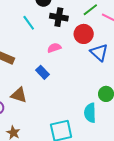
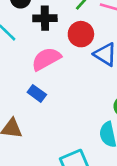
pink semicircle: (54, 48) -> (46, 59), size x1.6

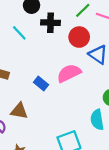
pink semicircle: (46, 59) -> (69, 73), moved

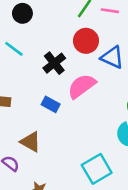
black cross: (50, 23) -> (54, 63), moved, turned -30
brown triangle: (19, 111) -> (31, 142), turned 30

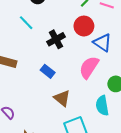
pink semicircle: (82, 86) -> (89, 67), moved, turned -30
brown triangle: (31, 142) -> (62, 98), moved

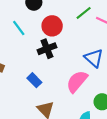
red circle: (84, 26) -> (52, 26), moved

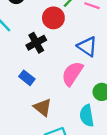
red circle: (52, 26) -> (53, 18), moved

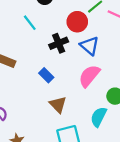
blue triangle: (87, 46) -> (90, 46), moved
cyan semicircle: (87, 116) -> (99, 117), turned 30

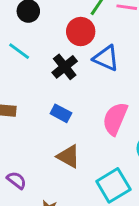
pink semicircle: (89, 76) -> (115, 119), moved
brown triangle: (58, 105) -> (68, 156), moved

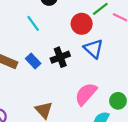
black cross: (65, 67) -> (60, 57), moved
blue rectangle: (61, 113) -> (33, 61), moved

